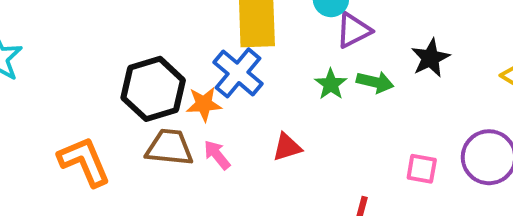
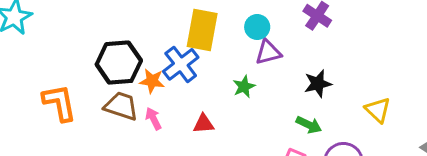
green arrow: (375, 82) -> (309, 125), moved

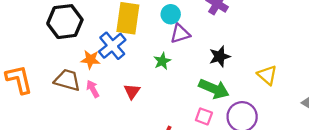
black hexagon: (119, 63) -> (65, 22), moved
red triangle: (204, 124) -> (132, 91), turned -48
green arrow: (309, 125) -> (214, 89), size x1.5

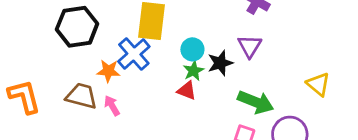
cyan circle: (171, 14) -> (192, 49), moved
purple triangle: (180, 34) -> (250, 46), moved, turned -40
black star: (220, 56) -> (220, 63), moved
red triangle: (132, 91) -> (187, 91), moved, turned -42

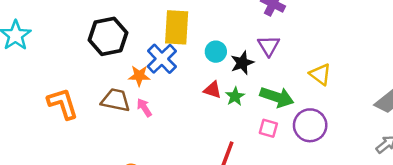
green star: (194, 71) -> (235, 96), moved
yellow triangle: (318, 84) -> (320, 74), moved

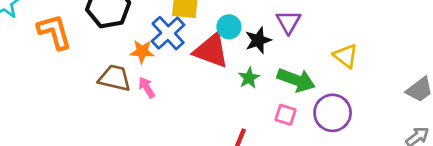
red triangle: (213, 90) -> (211, 51), moved, size x1.8
orange L-shape: (63, 104) -> (54, 32), moved

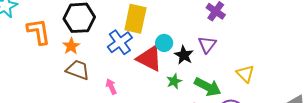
black star: (258, 40) -> (184, 55), turned -30
orange star: (142, 51) -> (71, 46), moved, turned 30
pink arrow: (147, 87) -> (111, 87), moved

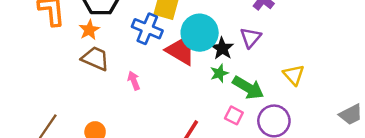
blue cross: (120, 42) -> (147, 29), turned -35
cyan circle: (164, 43) -> (200, 33), size x1.8
green star: (174, 81) -> (219, 73), moved

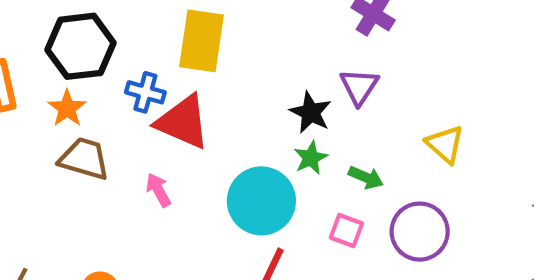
blue cross: (147, 29) -> (145, 92), moved, size x0.7
cyan circle: (200, 33) -> (261, 201), moved
red triangle: (181, 50) -> (183, 122), moved
green arrow: (248, 88) -> (366, 177), size x0.6

